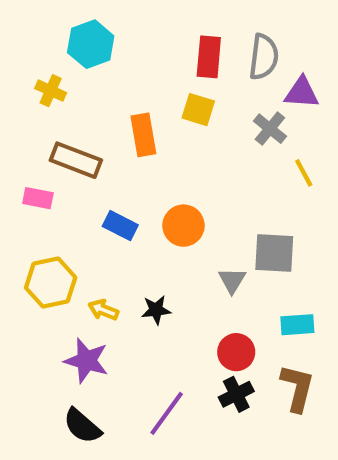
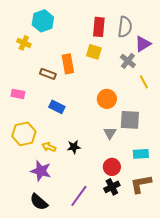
purple triangle: (302, 93) -> (143, 44), turned -36
brown rectangle: (76, 160) -> (48, 74), moved, size x0.7
orange circle: (183, 226) -> (107, 99), moved
brown L-shape: (297, 388) -> (141, 184), turned -115

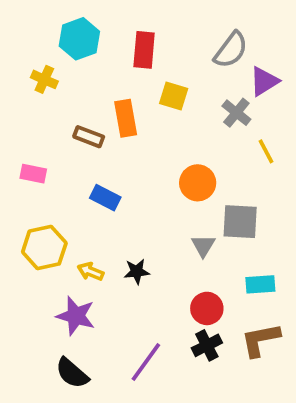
red rectangle: (99, 27) -> (144, 50), moved
gray semicircle: (125, 27) -> (231, 50), turned 30

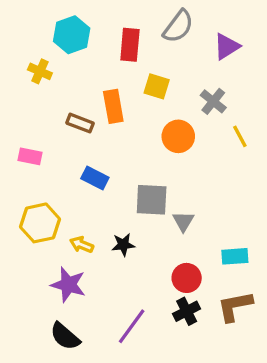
gray semicircle: (231, 50) -> (178, 26), moved
purple triangle: (264, 81) -> (227, 46), moved
orange circle: (198, 183) -> (178, 136), moved
gray square: (240, 222) -> (152, 200), moved

